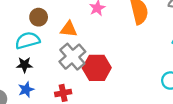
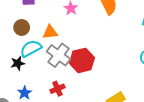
cyan semicircle: (27, 40) -> (31, 48), moved
black star: (24, 65) -> (18, 63), moved

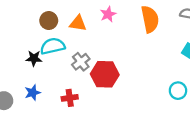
orange triangle: (50, 32) -> (78, 23), moved
gray cross: (59, 55) -> (81, 62), size x0.7

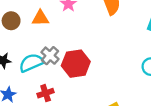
cyan semicircle: (53, 46) -> (31, 63), moved

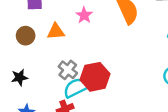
cyan semicircle: (31, 63) -> (76, 88), moved

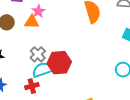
pink star: (84, 15) -> (38, 11), moved

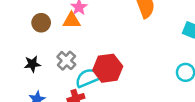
gray cross: (38, 54) -> (66, 61), moved

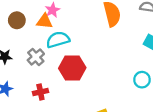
cyan semicircle: (88, 78) -> (58, 40), moved

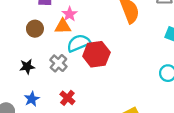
red hexagon: (72, 68) -> (96, 54), moved
red cross: (40, 92) -> (67, 98), turned -32

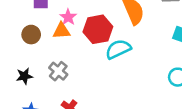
cyan semicircle: (79, 43) -> (118, 49), moved
red hexagon: (96, 54) -> (98, 29), moved

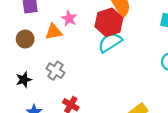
pink star: (68, 17) -> (69, 18), moved
red hexagon: (98, 29) -> (109, 22), moved

